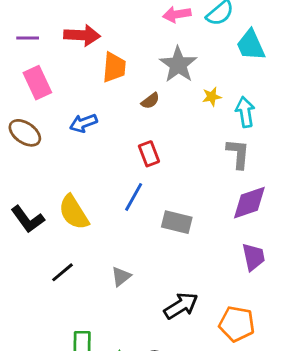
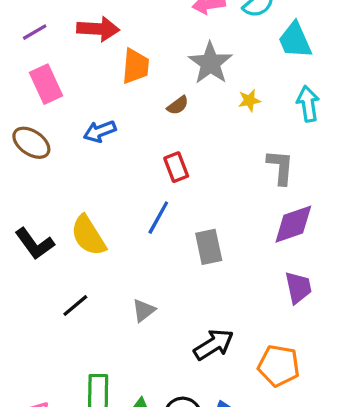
purple line: (28, 38) -> (35, 32), turned -30
cyan arrow: (245, 112) -> (308, 104), moved
gray rectangle: (177, 222) -> (209, 247), turned 64

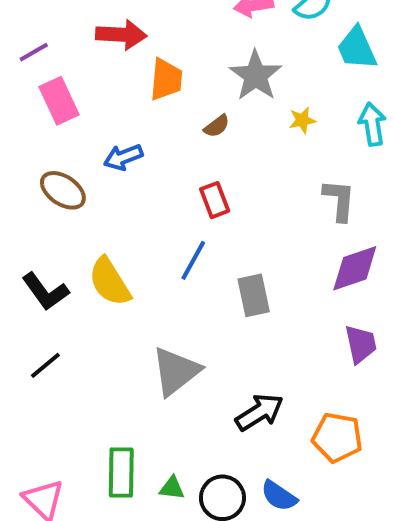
purple line: (35, 32) -> (34, 52), moved
brown ellipse: (31, 143) -> (63, 190), moved
black line: (75, 305) -> (45, 365), moved
gray triangle: (144, 310) -> (176, 371), size x1.8

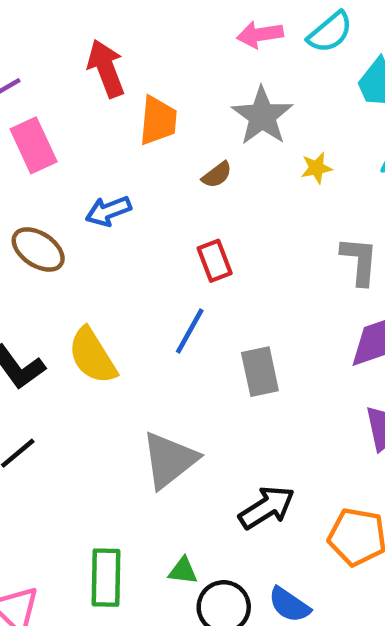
red arrow: (121, 35) -> (106, 68), turned -114
green triangle: (172, 488) -> (183, 571), moved

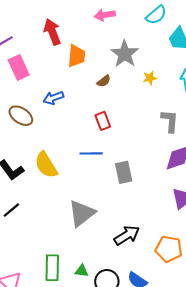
pink arrow: (260, 34) -> (105, 15), moved
blue line: (190, 331) -> (91, 153), turned 60
green triangle: (183, 571) -> (82, 271), moved

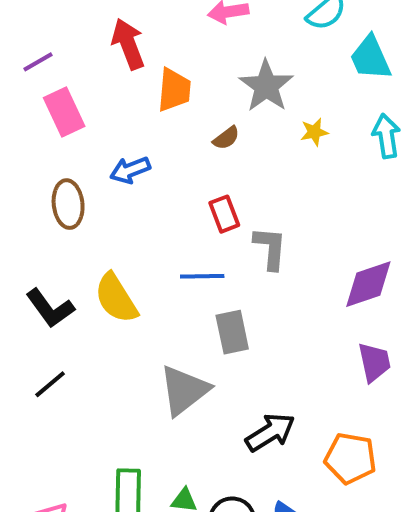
brown ellipse: (21, 116) -> (68, 204), turned 50
gray L-shape: (170, 121) -> (270, 248), moved
gray rectangle: (124, 172) -> (232, 332), moved

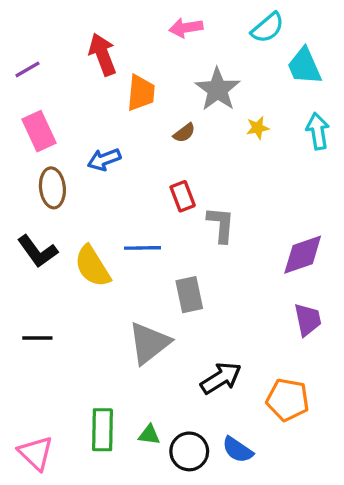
pink rectangle: (64, 112) -> (39, 131), moved
blue line: (202, 276) -> (143, 248), moved
black L-shape: (50, 308) -> (37, 251), moved
black line: (50, 384) -> (37, 338), turned 40

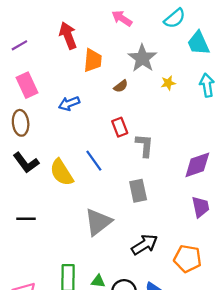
pink arrow: (186, 28) -> (122, 18), turned 42
brown ellipse: (52, 188) -> (21, 123), moved
blue line: (143, 248) -> (94, 161), turned 55
gray rectangle: (189, 295) -> (138, 191), moved

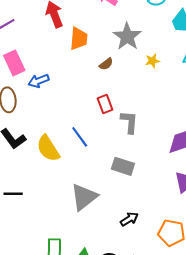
blue arrow: (69, 103) -> (39, 81), moved
gray rectangle: (138, 191) -> (123, 166), turned -60
black arrow: (144, 245) -> (129, 219), size x0.7

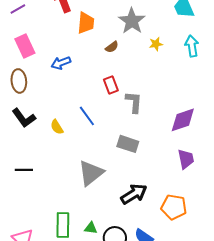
blue arrow: (39, 81) -> (61, 63), moved
yellow semicircle: (48, 148) -> (57, 127), size x0.6
black arrow: (129, 219) -> (134, 194), size x1.5

